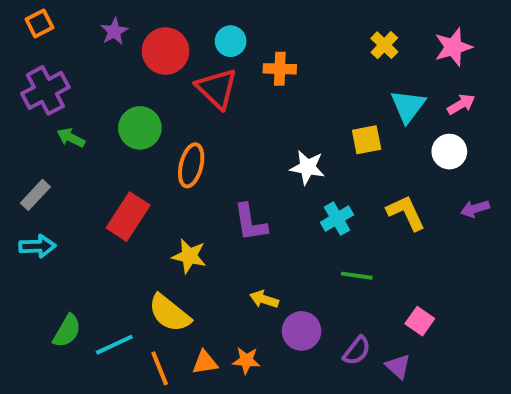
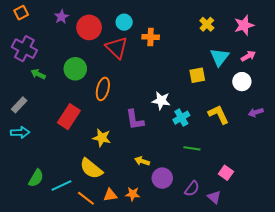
purple cross: (45, 90) -> (24, 49), turned -35
white star: (307, 167) -> (161, 101), moved
orange line: (160, 368) -> (86, 198), turned -30

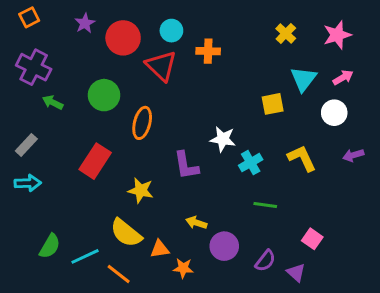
orange triangle: (110, 195) -> (160, 249), moved

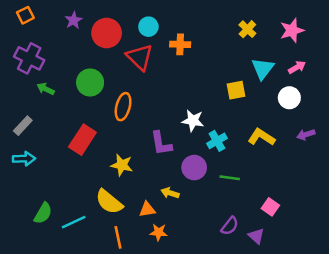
yellow L-shape: (302, 158) -> (261, 137), turned -32
purple circle: (224, 246) -> (194, 168), moved
orange triangle: (160, 249) -> (147, 209), moved
orange line: (119, 274) -> (118, 237), moved, turned 40

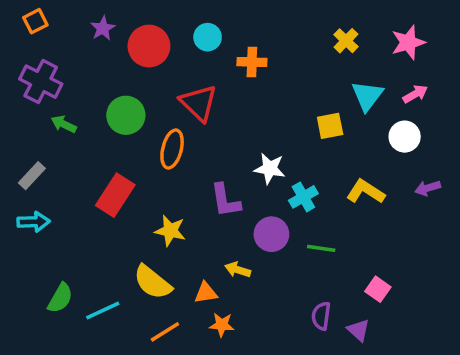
red triangle: (140, 57) -> (199, 103), moved
purple semicircle: (230, 226) -> (321, 316), turned 150
orange line: (118, 237) -> (165, 332), turned 70

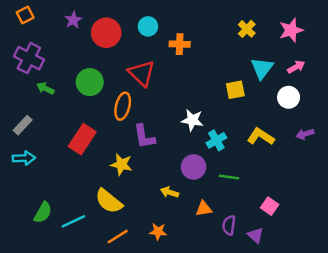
purple L-shape: (225, 200) -> (144, 137), moved
orange triangle: (206, 293) -> (204, 209), moved

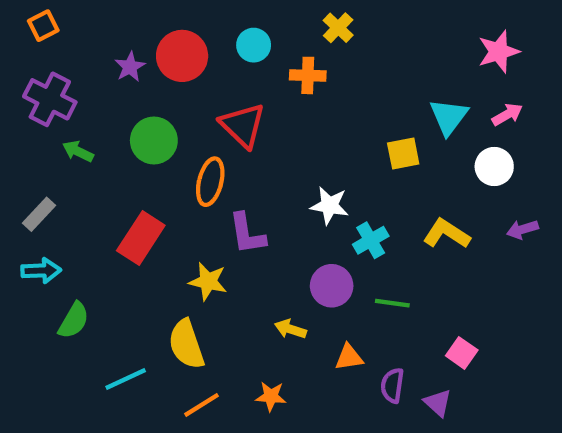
purple star: (73, 20) -> (130, 67), moved
yellow cross: (247, 29) -> (338, 28), moved
yellow semicircle: (109, 201) -> (186, 344), turned 32
green semicircle: (43, 213) -> (74, 320), moved

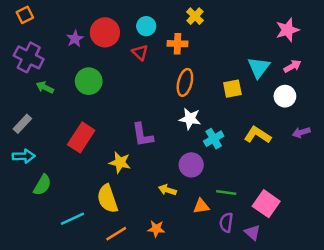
red triangle: (243, 125) -> (140, 52), moved, size x0.6
orange ellipse: (210, 182) -> (185, 82), moved
green line: (392, 303) -> (226, 192), moved
pink square: (462, 353) -> (266, 204), size x1.5

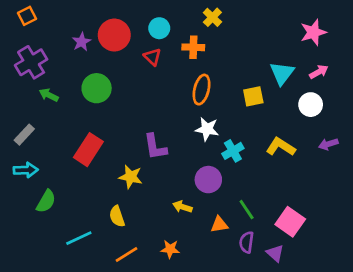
purple cross: (29, 57) -> (31, 62), turned 32
green line: (226, 192) -> (247, 210), turned 48
yellow semicircle: (107, 199) -> (117, 216), size x0.7

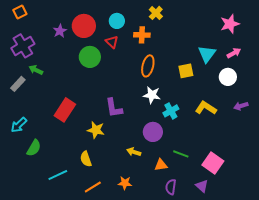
green circle: (97, 88) -> (90, 57), moved
gray rectangle: (24, 135) -> (18, 84), moved
cyan arrow: (26, 170) -> (19, 125), turned 138
green line: (247, 210) -> (181, 154), turned -35
purple semicircle: (247, 242) -> (171, 187), moved

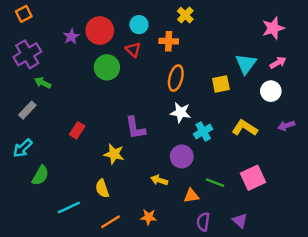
gray rectangle: (18, 84) -> (27, 110), moved
red rectangle: (65, 110) -> (77, 130), size x0.6
pink square: (213, 163) -> (253, 178), moved, turned 30

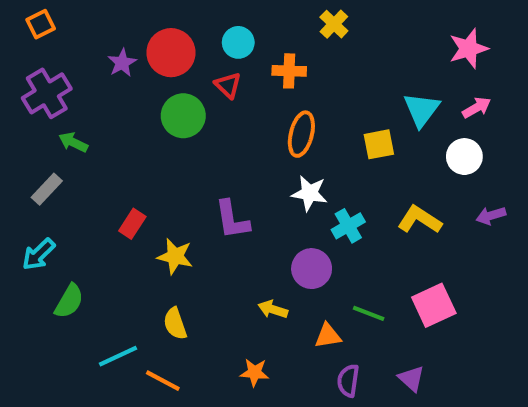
yellow cross: (185, 15) -> (334, 24), moved
yellow star: (114, 154) -> (175, 256), moved
orange line: (110, 222) -> (163, 381), moved, turned 60

